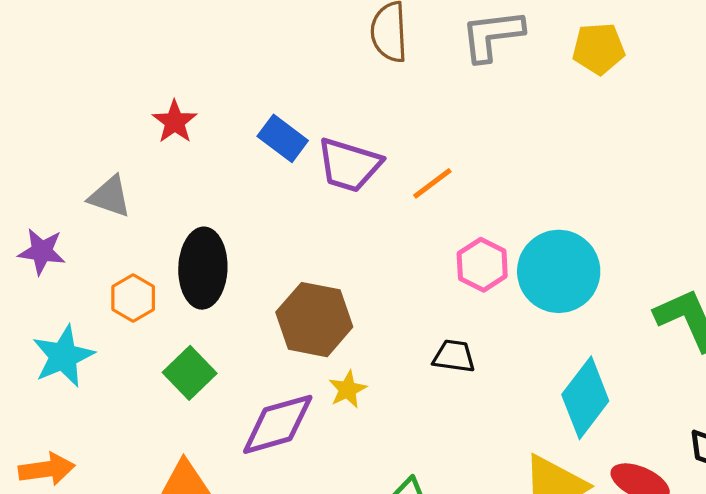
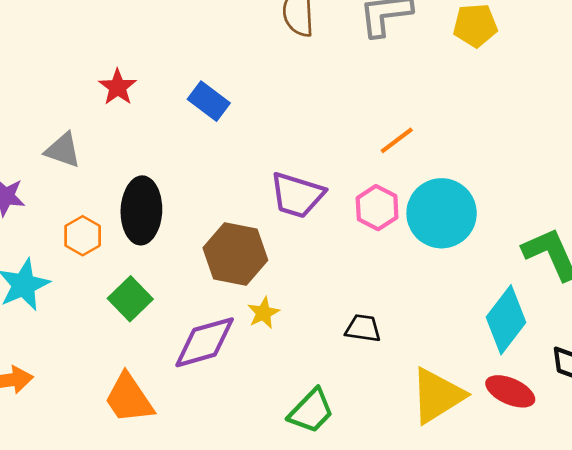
purple trapezoid: (349, 165) -> (297, 195), moved
orange line: (432, 183) -> (397, 140), moved
black trapezoid: (454, 356) -> (363, 328), moved
cyan diamond: (585, 398) -> (506, 320), moved

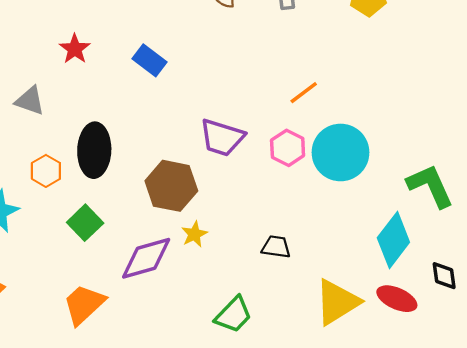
orange trapezoid: (129, 398) -> (84, 304), turned 81

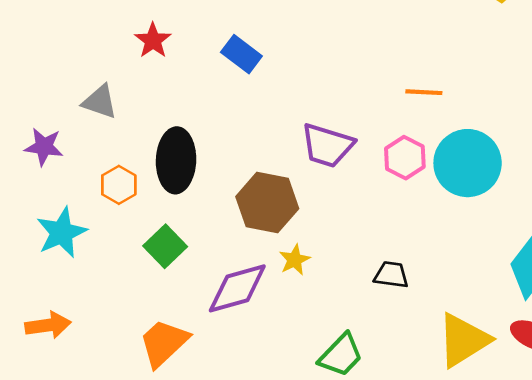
orange line: (304, 93) -> (424, 92), turned 40

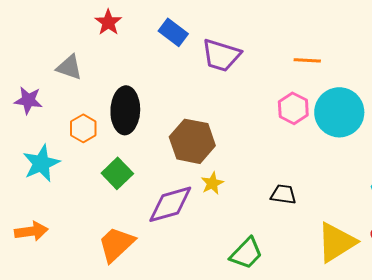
purple trapezoid: (327, 145) -> (221, 55), moved

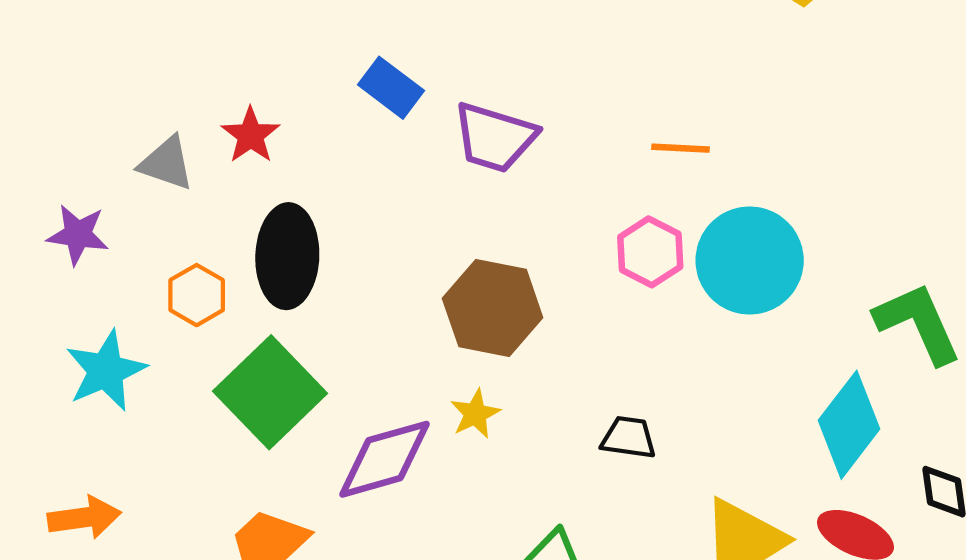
red star: (108, 22) -> (251, 135), moved
brown hexagon: (192, 141) -> (493, 308), moved
green square: (117, 173) -> (270, 392), size x1.6

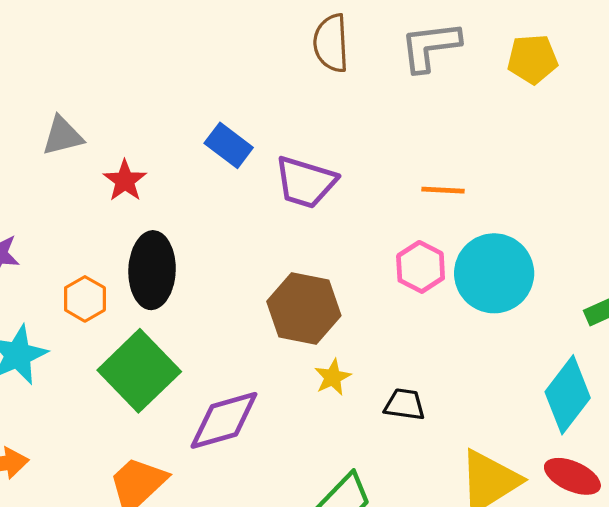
gray triangle: (166, 163) -> (63, 136), moved, turned -33
yellow star: (475, 414) -> (333, 377), moved

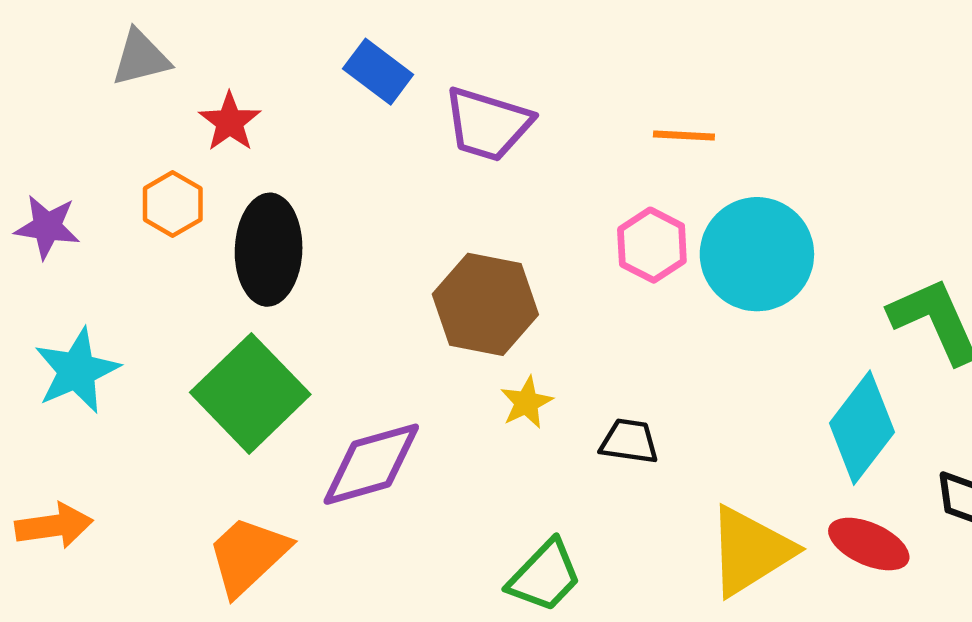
orange hexagon: (85, 299) -> (173, 204), moved

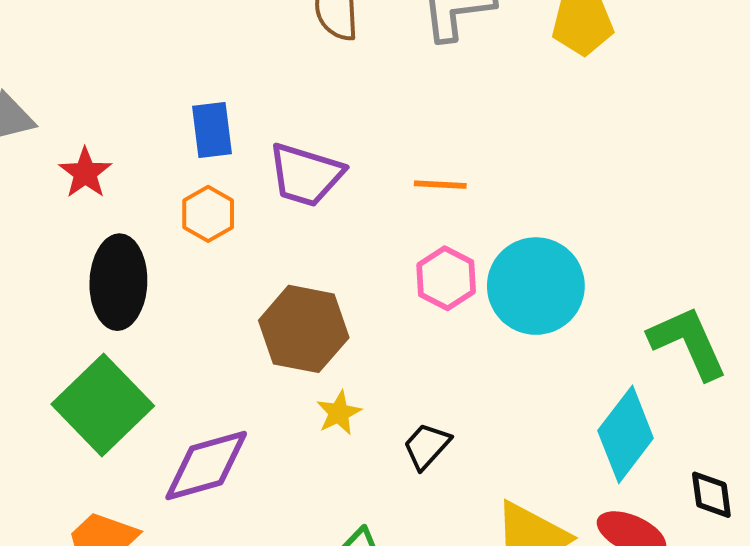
blue rectangle: (378, 72) -> (212, 130), turned 46
orange line: (684, 136) -> (440, 185), moved
orange hexagon: (173, 204) -> (208, 214), moved
black trapezoid: (629, 441) -> (427, 446), turned -56

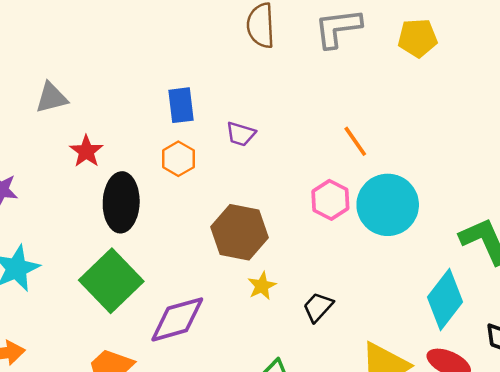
red star: (85, 173) -> (86, 151), moved
purple trapezoid: (306, 175) -> (241, 134), size x0.6
orange line: (440, 185) -> (355, 141), moved, turned 52

